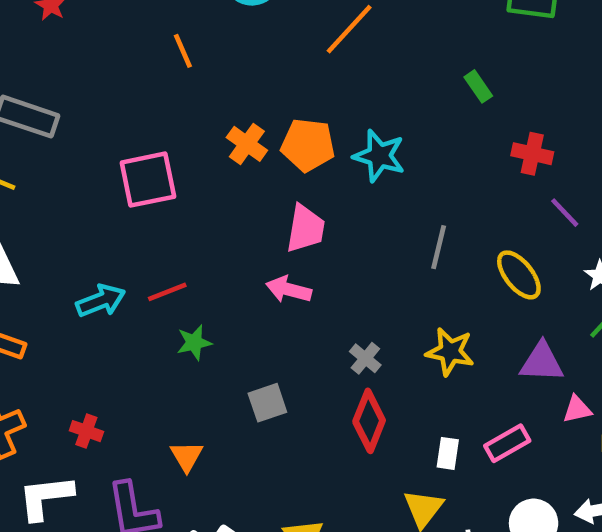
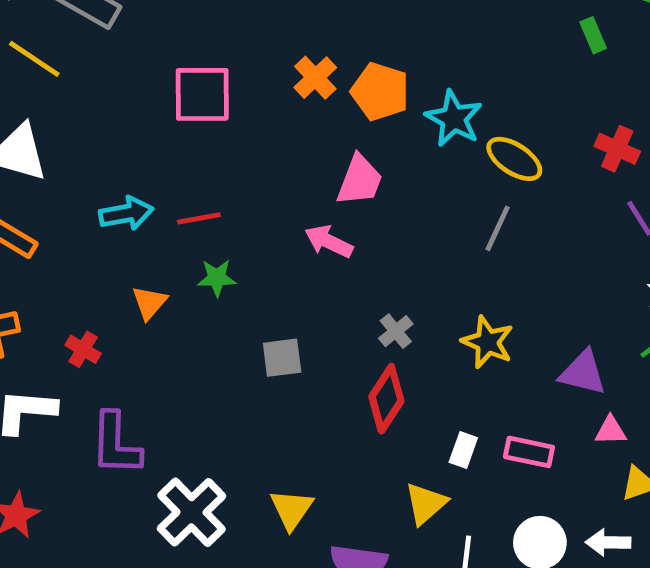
green rectangle: (478, 86) -> (593, 35), moved
yellow ellipse: (519, 275) -> (514, 159), moved, turned -30
pink rectangle: (507, 443) -> (529, 452), turned 30
orange triangle: (187, 456) -> (149, 303), moved

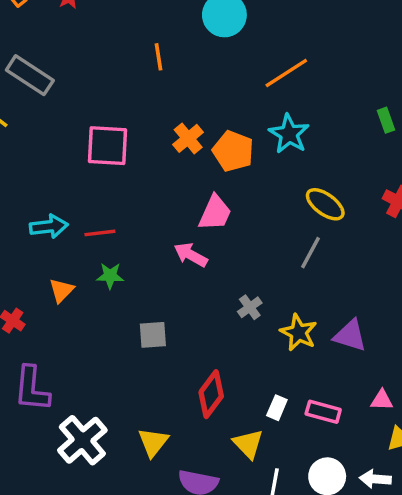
cyan star: (454, 118) -> (289, 134), moved
gray cross: (396, 331) -> (250, 307), moved
purple triangle: (583, 373) -> (350, 336), moved
red diamond: (386, 399) -> (211, 394), moved
yellow triangle: (426, 503) -> (248, 444), turned -36

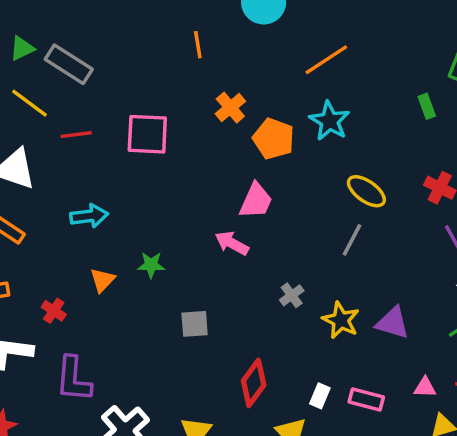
orange cross: (188, 138) -> (230, 108), moved
red line: (100, 233) -> (76, 135), moved

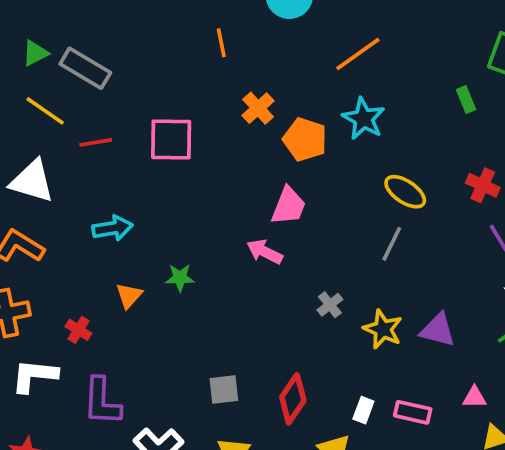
gray square: (195, 324) -> (224, 389), moved

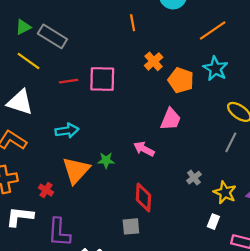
red line: (96, 142) -> (69, 81), moved
pink arrow: (265, 252) -> (144, 149), moved
orange triangle: (129, 296) -> (76, 170), size x1.8
red diamond: (293, 399) -> (143, 197), moved, turned -32
white rectangle: (363, 410) -> (213, 222), moved

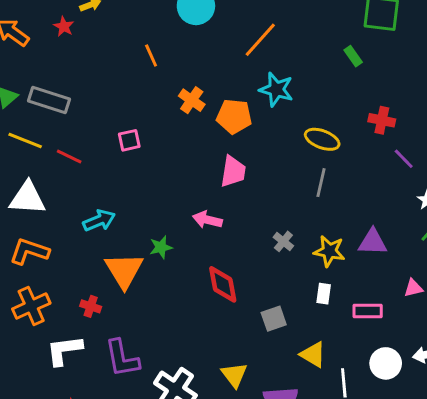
pink square: (102, 79) -> (129, 140), size x0.6
red line: (69, 81) -> (69, 156), moved, turned 48
gray square: (131, 226) -> (274, 319), moved

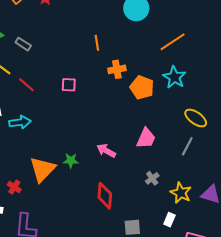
orange line: (151, 55) -> (97, 43), moved
gray rectangle: (49, 100) -> (23, 44), size x0.6
orange cross: (192, 100) -> (117, 69), turned 30
pink trapezoid: (233, 171) -> (146, 138), moved
cyan arrow: (99, 220) -> (20, 122), moved

